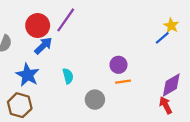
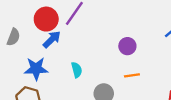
purple circle: (118, 65) -> (127, 46), moved
blue star: (28, 75) -> (36, 69), turned -30

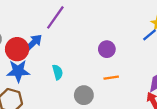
red circle: (46, 19) -> (17, 49), moved

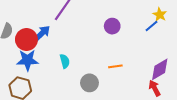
purple circle: (107, 49) -> (112, 26), moved

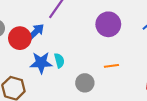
purple circle: (112, 26) -> (108, 24), size x1.5
blue star: (27, 60) -> (41, 63), moved

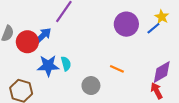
purple circle: (108, 24) -> (126, 24), moved
orange line: (111, 66) -> (117, 69), turned 32

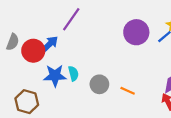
orange line: (117, 69) -> (128, 91), moved
gray circle: (91, 86) -> (99, 84), moved

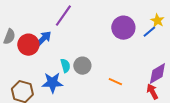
blue star: (55, 76) -> (52, 83), moved
gray circle: (99, 84) -> (82, 66), moved

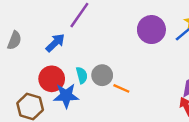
red circle: (28, 45) -> (52, 79), moved
orange line: (115, 82) -> (121, 88), moved

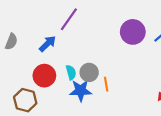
orange line: (121, 88) -> (106, 84), turned 56
blue star: (66, 96) -> (81, 91), moved

